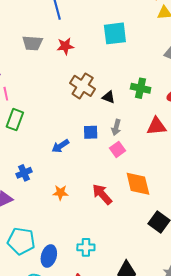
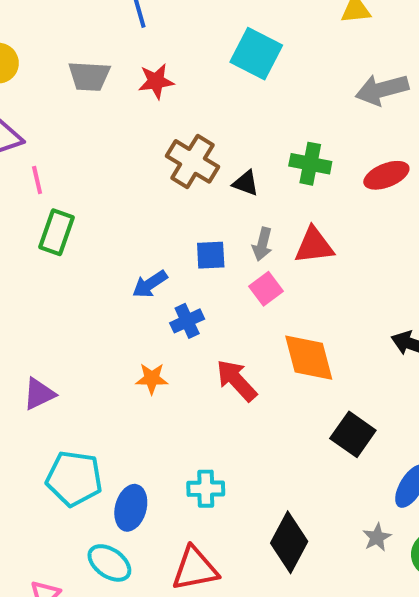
cyan square: (115, 33) -> (256, 54), turned 35
red triangle: (156, 126) -> (314, 245), moved
blue cross: (24, 173) -> (187, 321), moved

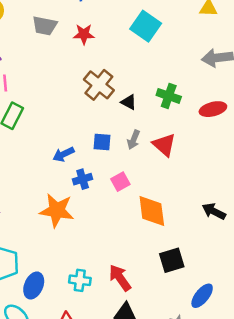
red triangle: (314, 245) -> (164, 145), turned 40
pink square: (266, 289) -> (120, 182), moved
orange star: (152, 379) -> (57, 210), size x1.8
red arrow: (236, 380) -> (120, 278), moved
black square: (353, 434) -> (172, 260), turned 30

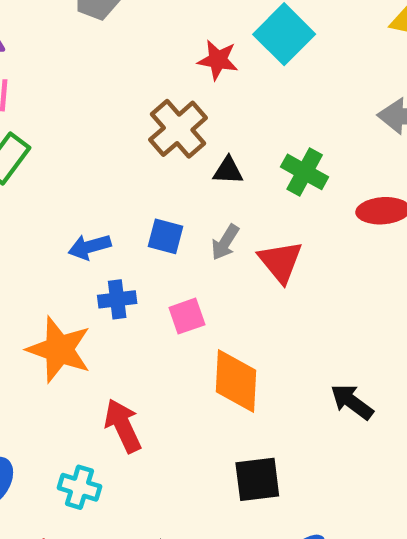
red star: (84, 34) -> (218, 60), moved
black triangle: (129, 102) -> (228, 171), turned -35
red arrow: (120, 278) -> (123, 426), moved

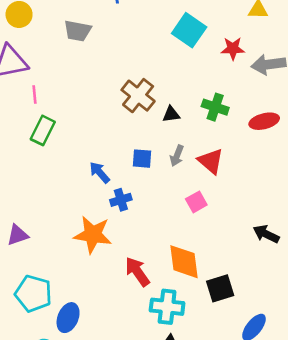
red star: (218, 60) -> (233, 49), moved
blue arrow: (90, 247) -> (100, 172), turned 75
pink square: (187, 316) -> (196, 202), moved
orange diamond: (236, 381) -> (184, 262), moved
cyan cross: (79, 487) -> (167, 307), moved, size x1.4

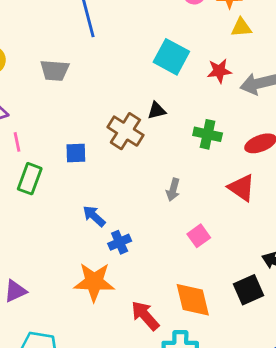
black triangle: (171, 114) -> (157, 111), moved
blue square: (142, 159) -> (76, 153), moved
red triangle: (211, 161) -> (241, 188), moved
black square: (220, 288) -> (248, 290), moved

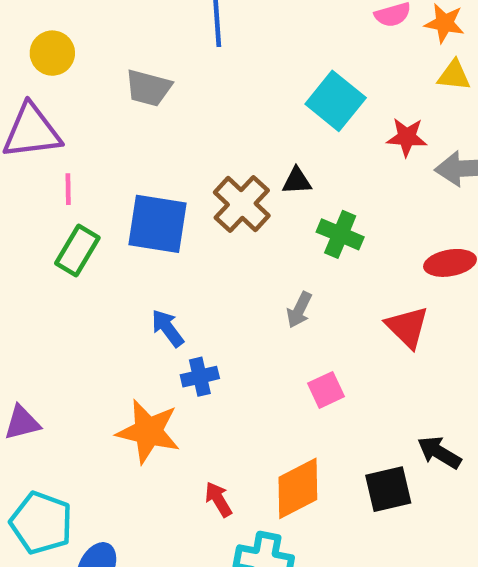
green cross: (208, 134) -> (340, 234), moved
blue square: (76, 153) -> (157, 224), size x1.8
orange diamond: (193, 300) -> (298, 488), turned 66
red arrow: (145, 316) -> (218, 499), size x0.7

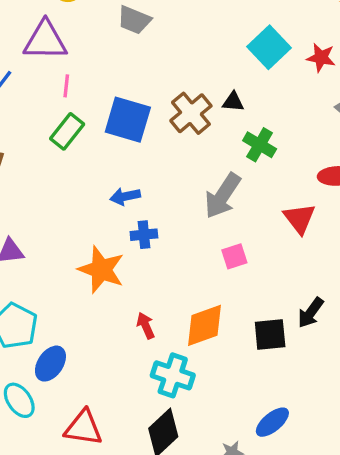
red star: (407, 137) -> (321, 58), moved
gray arrow: (299, 310) -> (223, 196), size x1.8
blue arrow: (168, 328) -> (125, 196), turned -72
black arrow: (439, 452) -> (311, 313), turned -92

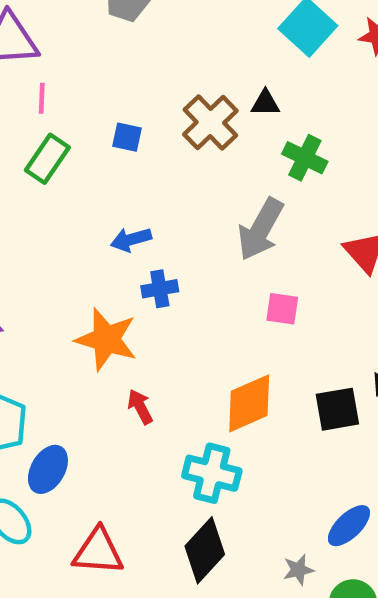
blue square: (128, 120) -> (127, 137), size x0.5
pink square: (234, 256) -> (282, 309), turned 30
red arrow: (146, 326) -> (140, 407), moved

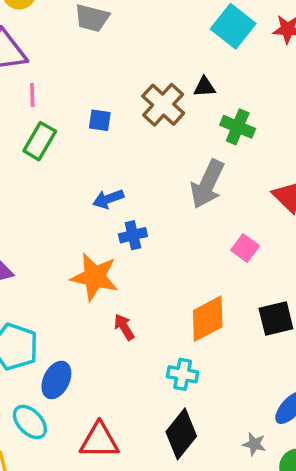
pink square: (282, 309) -> (245, 248), moved, turned 32
cyan cross: (212, 473) -> (183, 374), size x0.7
gray star: (298, 570) -> (254, 444), turned 30

